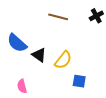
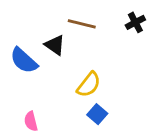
black triangle: (39, 55) -> (55, 45), moved
blue square: (79, 81) -> (97, 114), moved, turned 32

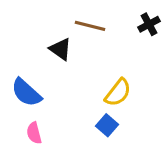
blue semicircle: (24, 61) -> (26, 93), moved
yellow semicircle: (89, 85) -> (118, 93), moved

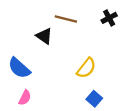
blue square: (107, 125) -> (94, 99), moved
pink semicircle: (34, 133) -> (25, 98), turned -140

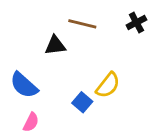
black triangle: (44, 36) -> (55, 45), turned -42
blue square: (94, 99) -> (82, 102), moved

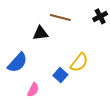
blue semicircle: (24, 85) -> (17, 63), turned -90
pink semicircle: (31, 122) -> (33, 90), moved

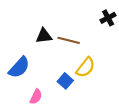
brown line: (60, 17) -> (69, 40), moved

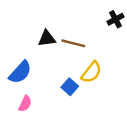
pink semicircle: (36, 97) -> (25, 104), moved

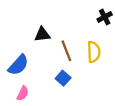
brown line: (73, 43) -> (66, 51), moved, turned 55
yellow semicircle: (91, 72) -> (94, 52), moved, turned -40

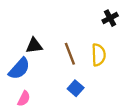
black triangle: (42, 34) -> (34, 46), moved
blue square: (63, 78) -> (76, 88), moved

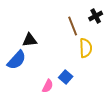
brown line: (70, 54) -> (73, 26), moved
pink semicircle: (24, 99) -> (48, 86), moved

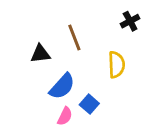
brown line: (73, 26) -> (74, 37), moved
blue semicircle: (17, 60) -> (62, 86), moved

